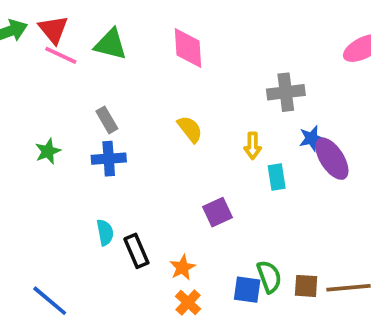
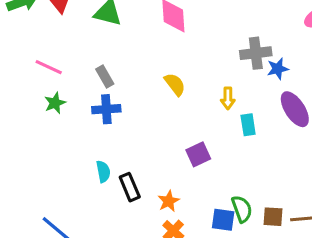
pink line: (61, 55) -> (49, 67), moved
blue star: (312, 138) -> (278, 69), moved

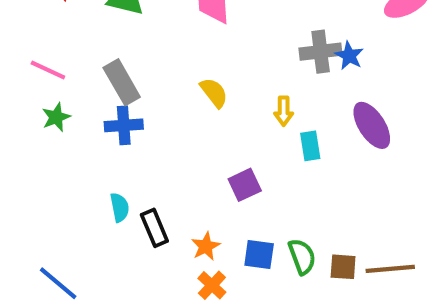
blue star: (278, 69) -> (349, 56), moved, turned -30
gray rectangle: (105, 76) -> (122, 82), size x1.5
blue square: (223, 220) -> (259, 255), moved

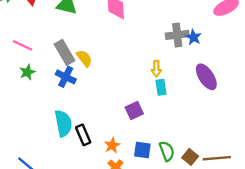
yellow semicircle: (214, 93) -> (84, 58), moved
blue cross: (124, 125) -> (66, 77), turned 30
cyan rectangle: (310, 146) -> (161, 87), moved
cyan semicircle: (120, 207) -> (63, 123), size x1.6
brown square: (343, 267) -> (190, 157), turned 35

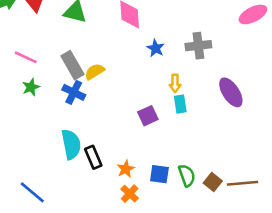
blue star: (194, 37) -> (156, 48), moved
yellow semicircle: (84, 58) -> (95, 72), turned -84
purple square: (134, 110) -> (148, 116), moved

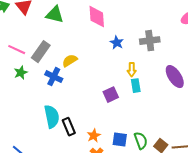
gray rectangle: (72, 65) -> (41, 52), moved, turned 65

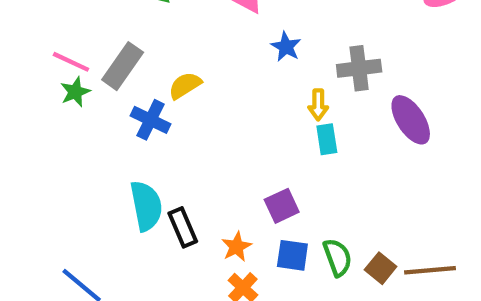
gray cross: (150, 41) -> (359, 68), moved
green star: (21, 73) -> (75, 92), moved
purple square: (111, 95) -> (282, 206), moved

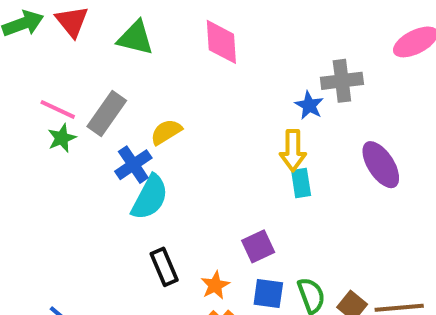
blue star: (286, 47) -> (309, 105), moved
gray cross: (359, 68) -> (342, 81), moved
yellow arrow: (318, 105) -> (293, 150), size x1.4
blue cross: (150, 120) -> (133, 165), turned 30
cyan semicircle: (146, 206) -> (150, 197), moved, turned 39

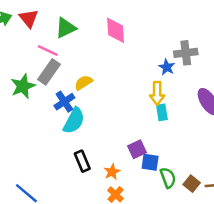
green triangle: (135, 38) -> (66, 28), turned -40
pink line: (58, 109) -> (48, 50), moved
green star: (62, 138) -> (23, 86), size x1.5
blue square: (268, 293) -> (150, 162), moved

